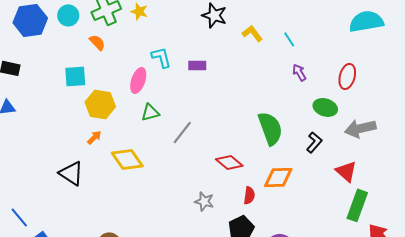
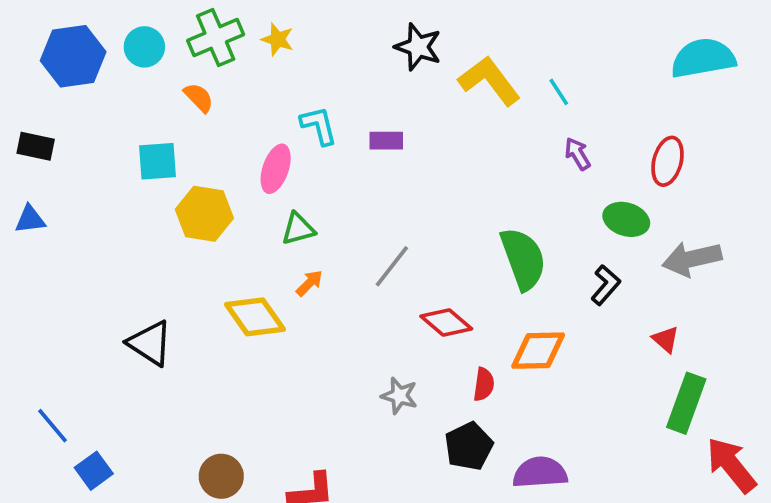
yellow L-shape: (252, 33) -> (489, 81), size x1.6
gray line: (182, 132) -> (392, 266), moved
orange arrow: (94, 137) -> (309, 283), moved
red triangle: (346, 171) -> (666, 339), size x0.7

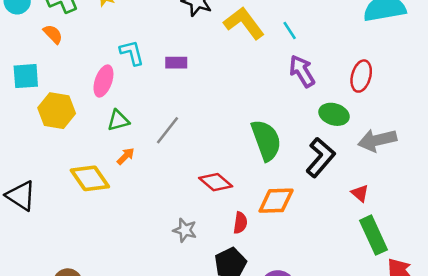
purple arrow: (578, 154) -> (302, 71), size x1.5
gray line: (392, 266) -> (168, 130), moved
black L-shape: (606, 285) -> (320, 157), size x1.5
green rectangle: (686, 403) -> (373, 235), turned -45

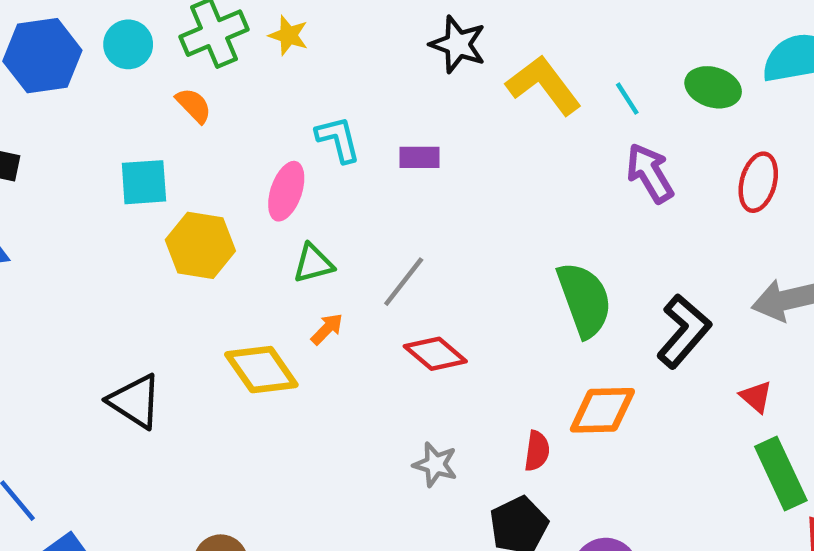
green ellipse: (334, 114) -> (713, 87), moved
red diamond: (216, 182) -> (435, 354), moved

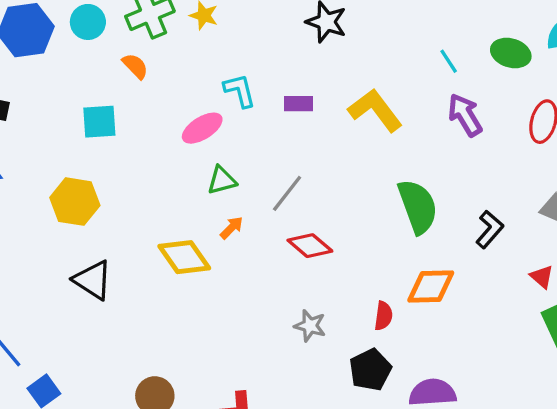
yellow L-shape: (544, 85) -> (375, 110), moved
pink ellipse: (286, 191) -> (202, 128), turned 39
yellow hexagon: (200, 245) -> (75, 202), moved
black L-shape: (684, 331) -> (490, 229), size x0.7

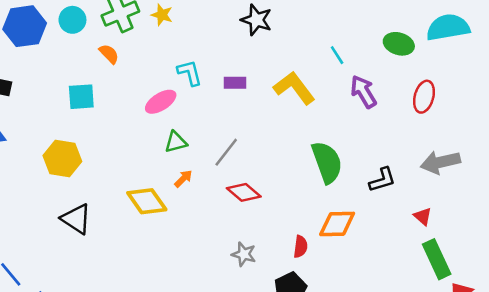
cyan line: (449, 61) -> (337, 55), moved
black L-shape: (490, 229) -> (382, 180), turned 32

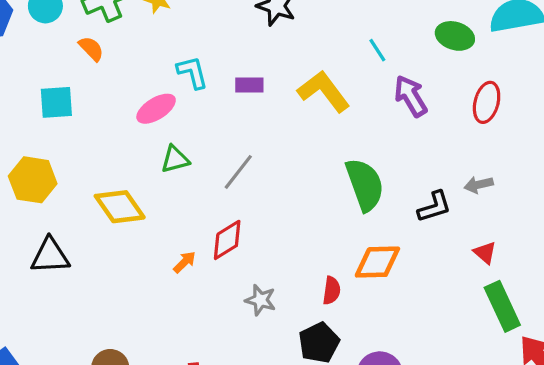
gray arrow: (440, 162) -> (479, 185), moved, size x0.6
orange arrow: (183, 179) -> (185, 262), moved
red diamond: (244, 192) -> (227, 240), moved, turned -72
yellow diamond: (147, 201) -> (120, 207), moved
black triangle: (76, 219) -> (50, 256), turned -36

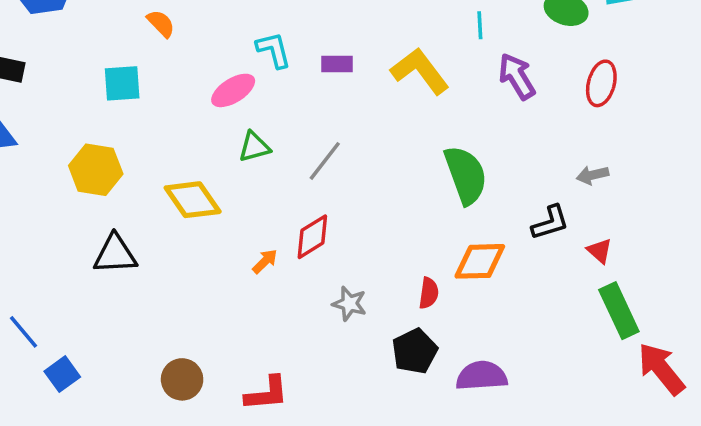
cyan line: (377, 50) -> (480, 25), turned 30
black L-shape: (434, 207) -> (550, 223), moved

